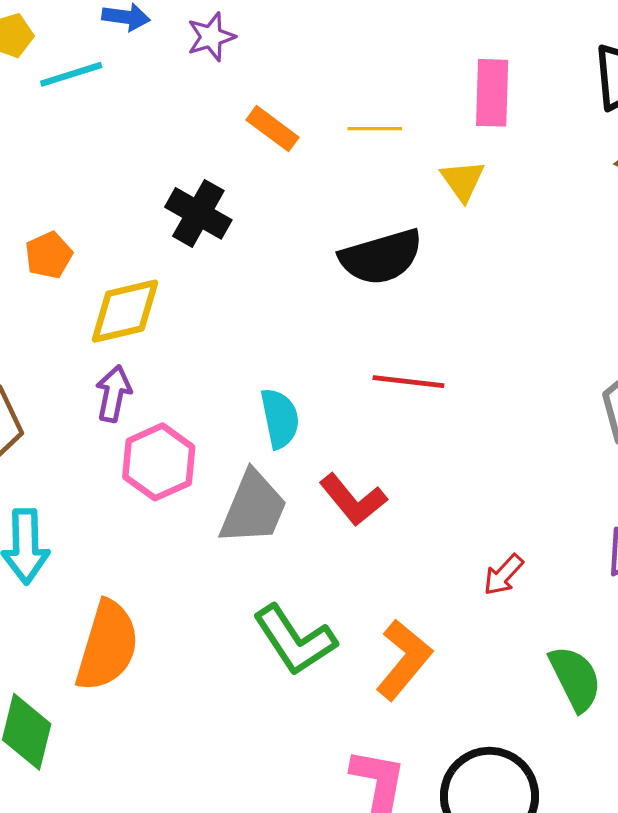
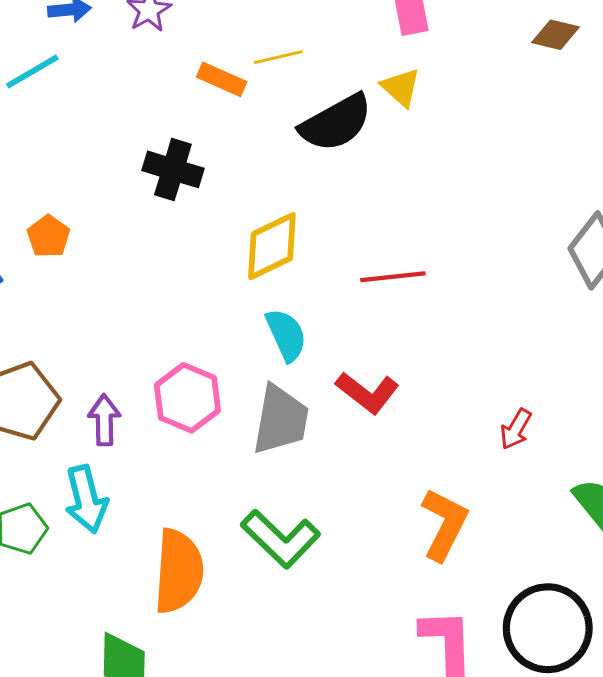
yellow line: (375, 129) -> (278, 57), moved
black semicircle: (381, 257) -> (336, 123), moved
yellow diamond: (125, 311) -> (272, 246), moved
purple arrow: (113, 394) -> (104, 420), moved
green L-shape: (295, 640) -> (281, 539), moved

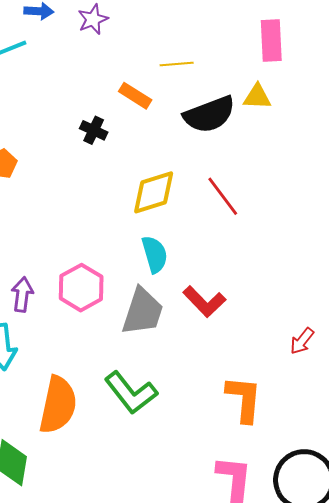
orange rectangle: (222, 79) -> (135, 96), moved
yellow triangle: (401, 87) -> (257, 97), turned -48
black cross: (173, 169) -> (94, 130), size x0.7
red line: (393, 277) -> (223, 196), moved, turned 51
orange L-shape: (444, 524) -> (244, 399), turned -30

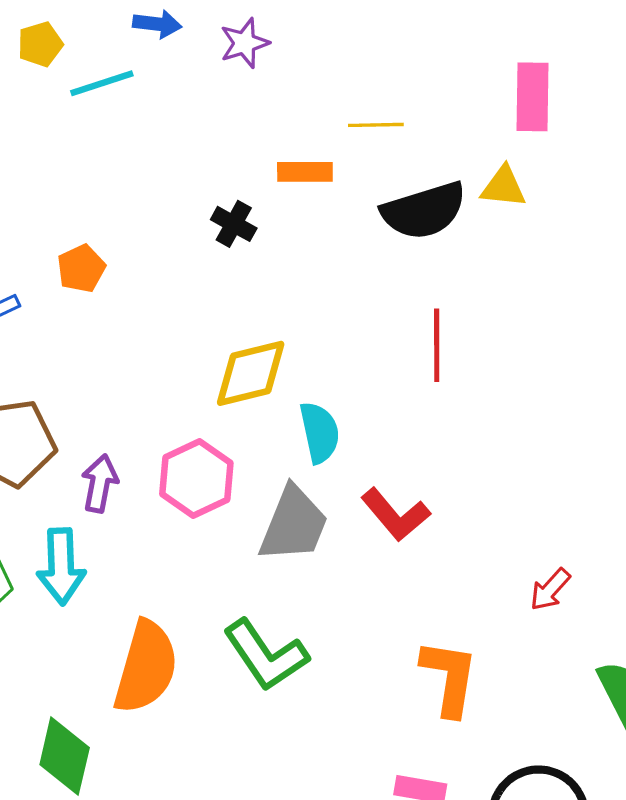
orange rectangle: (135, 96) -> (305, 172), turned -36
yellow diamond: (154, 192) -> (251, 373), moved
red line: (223, 196) -> (437, 345), turned 33

